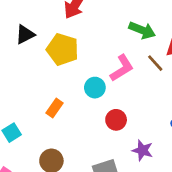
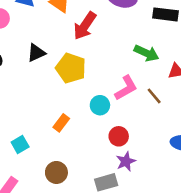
brown line: (155, 63) -> (154, 96), moved
purple star: (142, 150) -> (126, 161), moved, turned 30

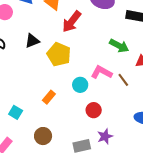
pink L-shape: (126, 88) -> (101, 72), turned -125
cyan square: (20, 144) -> (16, 112), turned -32
purple star: (126, 161) -> (105, 136), moved

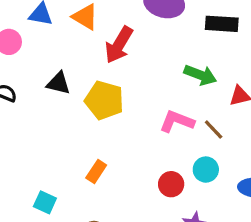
black triangle: (32, 41) -> (59, 83), turned 42
cyan circle: (80, 85) -> (206, 170), moved

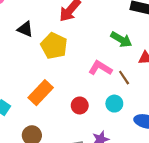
orange rectangle: (96, 171) -> (41, 93), size x1.6
red circle: (171, 184) -> (80, 105), moved

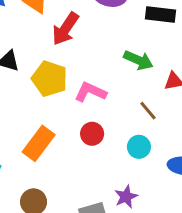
pink L-shape: (100, 68) -> (90, 92), moved
red circle: (80, 105) -> (92, 134), moved

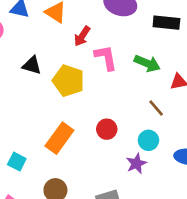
red arrow: (65, 29) -> (82, 36), size x0.7
pink L-shape: (90, 92) -> (106, 58), moved, turned 56
purple star: (126, 197) -> (136, 163), moved

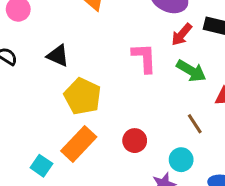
red arrow: (82, 36) -> (182, 34), moved
yellow pentagon: (68, 81) -> (82, 96), moved
cyan square: (17, 162) -> (41, 166), moved

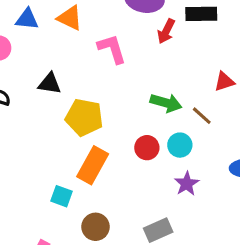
pink L-shape: (144, 58) -> (112, 49), moved
green arrow: (191, 71) -> (166, 103), moved
cyan circle: (181, 160) -> (180, 145), moved

